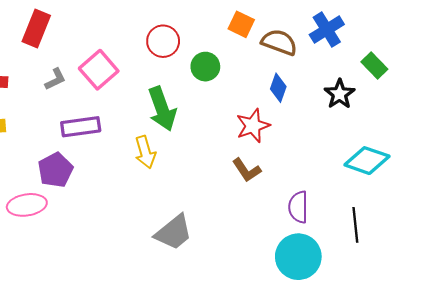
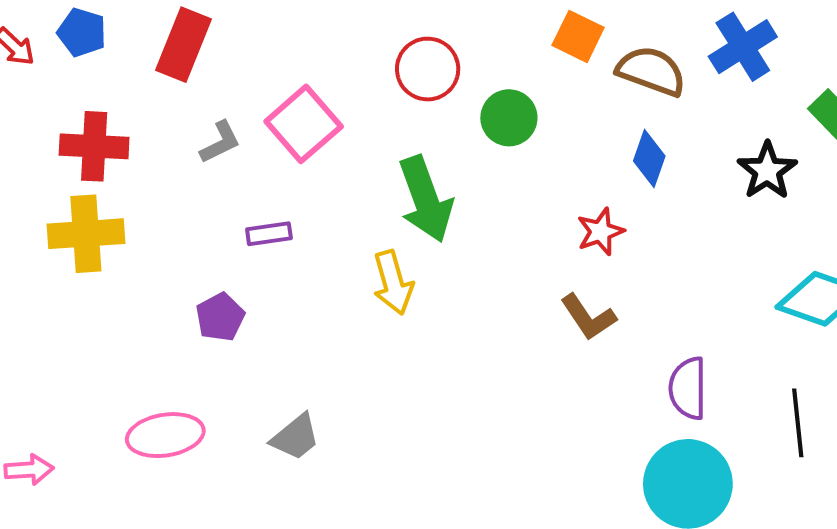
red star: (253, 126) -> (600, 232), size x0.7
purple rectangle: (81, 127) -> (269, 234), size x0.6
purple pentagon: (55, 170) -> (220, 317), size x0.7
pink ellipse: (27, 205) -> (165, 435), moved
gray trapezoid: (174, 232) -> (295, 437), moved, size x0.7

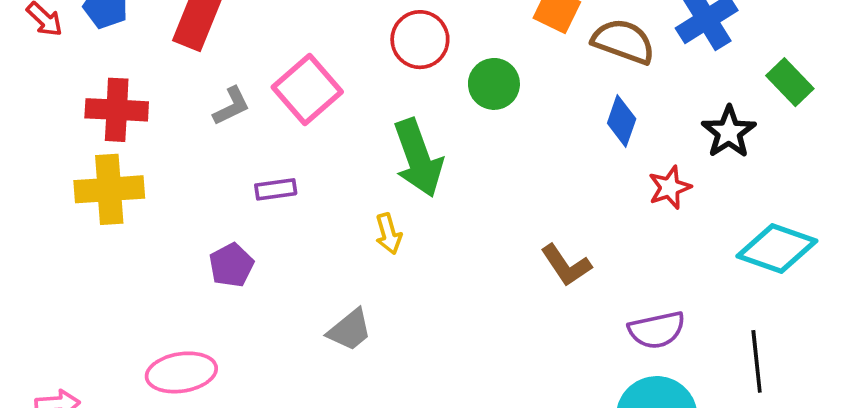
red star: (600, 232) -> (670, 188), moved
yellow arrow: (393, 283) -> (389, 234), size x0.7
purple semicircle: (688, 388) -> (657, 330), turned -102
gray trapezoid: (295, 437) -> (350, 330), moved

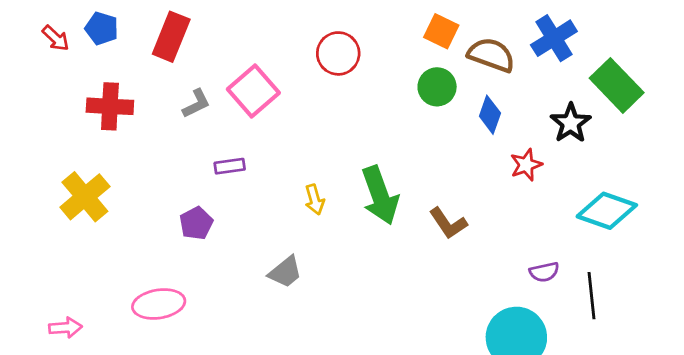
green rectangle: (790, 82) -> (617, 85), size x1.5
green circle: (494, 84) -> (437, 87), moved
green arrow: (418, 158) -> (380, 195), moved
yellow cross: (109, 189) -> (85, 197), moved, turned -36
purple semicircle: (657, 330) -> (544, 272), moved, size x0.7

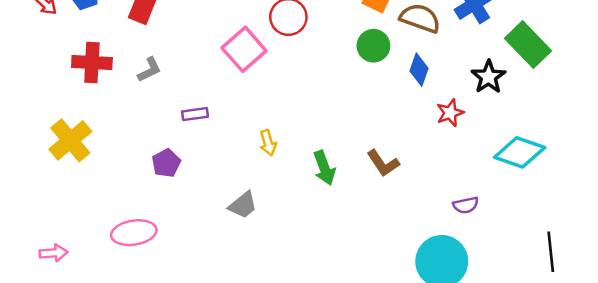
pink square: (253, 91) -> (244, 49), moved
gray L-shape: (196, 104) -> (149, 70), moved
green arrow: (380, 195) -> (324, 168), moved, size x0.7
black line: (592, 296) -> (551, 252), moved

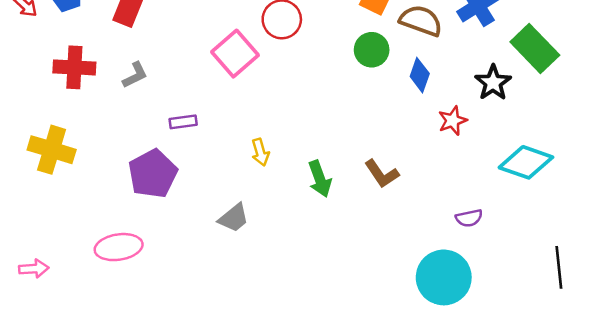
yellow cross: (70, 140) -> (52, 150), turned -33
purple pentagon: (166, 163) -> (153, 174), size x1.6

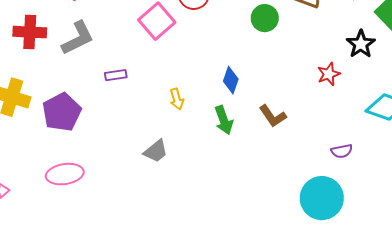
gray L-shape: (135, 75) -> (78, 38), size x1.6
blue diamond: (420, 75) -> (231, 80), moved
purple pentagon: (153, 174) -> (62, 112), moved

